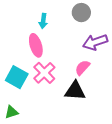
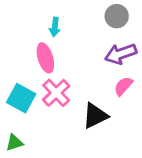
gray circle: (81, 13) -> (117, 16), moved
pink semicircle: (82, 68) -> (123, 86), moved
black triangle: (75, 91) -> (95, 116), turned -30

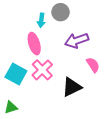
gray circle: (117, 16) -> (61, 12), moved
purple arrow: (121, 54) -> (77, 41), moved
pink semicircle: (123, 86) -> (93, 65), turned 105

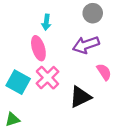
gray circle: (61, 12) -> (93, 13), moved

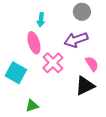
pink cross: (47, 78) -> (53, 63), moved
black triangle: (80, 97) -> (85, 86), moved
green triangle: (12, 119) -> (32, 106), moved

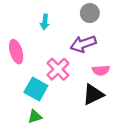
pink ellipse: (34, 43) -> (16, 52), moved
pink semicircle: (92, 64) -> (101, 70), turned 119
cyan square: (16, 73) -> (36, 89), moved

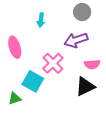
green triangle: (35, 117) -> (15, 98), moved

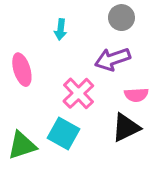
cyan square: (33, 81) -> (64, 133), moved
green triangle: (15, 98) -> (22, 145), size x1.5

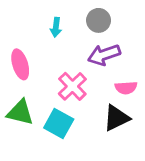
gray circle: (121, 18) -> (99, 20), moved
green triangle: (22, 145) -> (20, 112), moved, turned 32

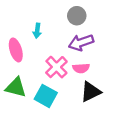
cyan arrow: (56, 27) -> (37, 31), moved
pink semicircle: (126, 88) -> (81, 68), moved

